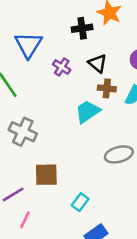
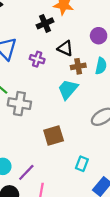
gray cross: (23, 132) -> (19, 104), moved
brown square: (46, 175) -> (54, 135), moved

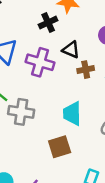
purple cross: (37, 59) -> (40, 62), size x1.6
cyan trapezoid: (68, 89) -> (72, 114), moved, turned -40

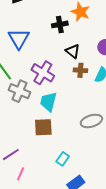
purple cross: (40, 62) -> (43, 73), moved
cyan trapezoid: (72, 114) -> (48, 102), moved

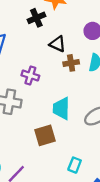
purple cross: (43, 73) -> (30, 75), size x0.7
cyan trapezoid: (48, 102) -> (61, 108), moved

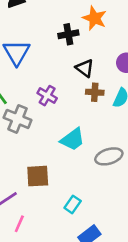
cyan trapezoid: (61, 108) -> (73, 139), turned -140
brown square: (45, 135) -> (38, 176), moved

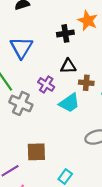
black triangle: (85, 68) -> (68, 66), moved, turned -42
cyan trapezoid: (73, 139) -> (69, 103), moved

